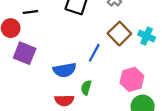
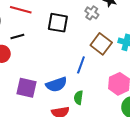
purple square: (25, 53) -> (27, 88), moved

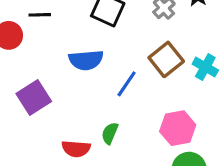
blue semicircle: (56, 85) -> (86, 60), moved
purple square: (27, 88) -> (34, 97), turned 30

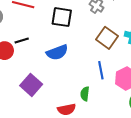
black line: (40, 15) -> (22, 40), moved
blue line: (127, 84) -> (101, 70), moved, turned -30

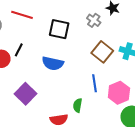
black line: (22, 40) -> (19, 50), turned -48
blue semicircle: (57, 52) -> (53, 63), turned 30

